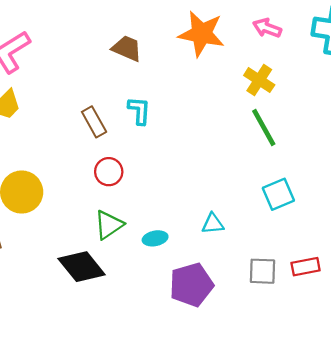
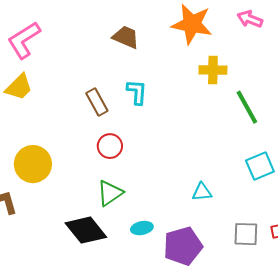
yellow cross: (259, 80) -> (213, 70), moved, turned -32
cyan ellipse: (155, 238) -> (142, 228), moved

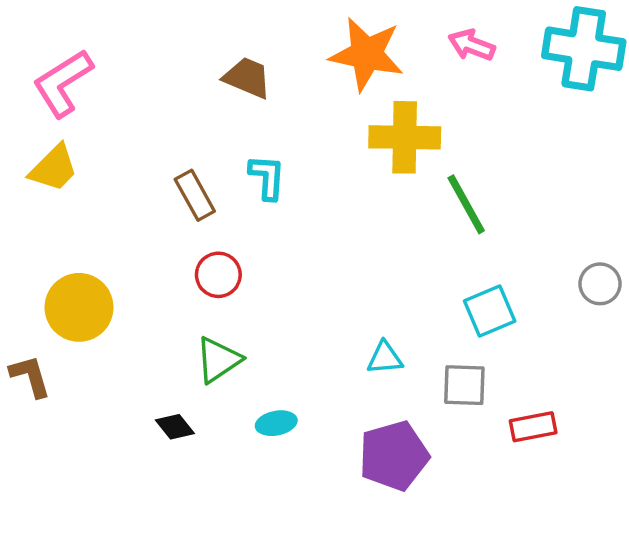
yellow cross: (213, 70) -> (405, 137), size x1.4
black diamond: (86, 230) -> (175, 427), size x0.5
gray square: (246, 234) -> (464, 385), moved
purple pentagon: (183, 246) -> (394, 456), moved

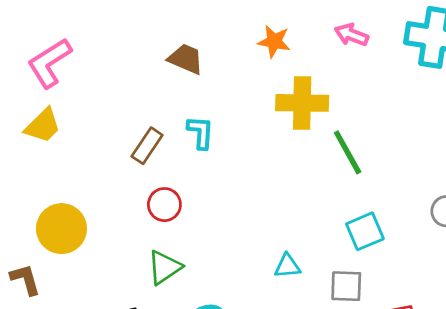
orange star: (367, 54) -> (274, 41), size x0.6
brown rectangle: (195, 195) -> (147, 146), turned 63

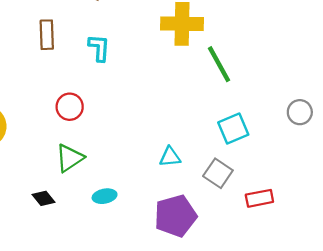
brown rectangle: (147, 146) -> (47, 35), moved, turned -36
gray square: (346, 286) -> (218, 173), turned 32

